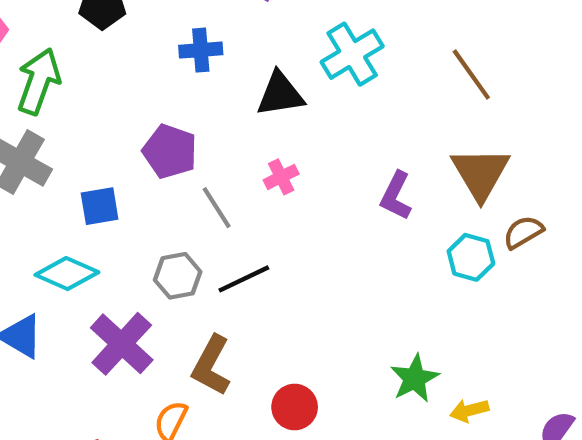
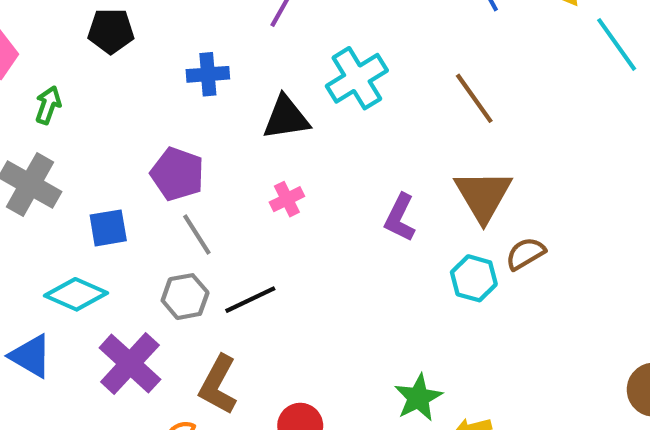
green arrow: (39, 81) -> (48, 105), size x0.6
gray line: (217, 208) -> (197, 235), moved

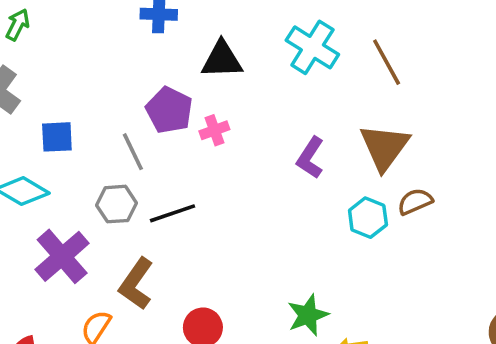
cyan cross: (357, 78) -> (312, 47), moved, turned -33
purple pentagon: (177, 174) -> (169, 110), moved

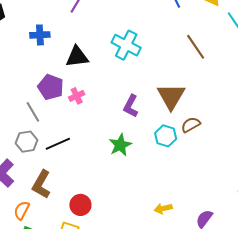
brown line: (387, 62) -> (196, 47), moved
green star: (308, 315) -> (120, 145), moved

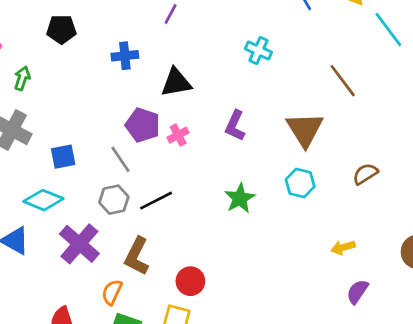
cyan cross: (126, 45) -> (258, 50), moved, size x0.7
brown line: (196, 47) -> (343, 81), moved
purple L-shape: (131, 106) -> (235, 126), moved
brown semicircle: (191, 125) -> (365, 174), moved
yellow arrow: (163, 208) -> (343, 248), moved

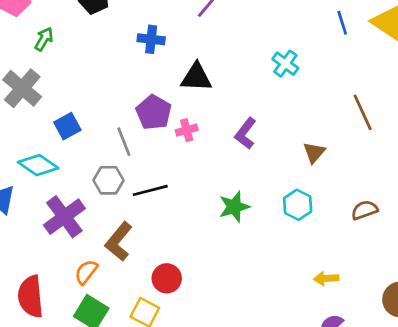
brown triangle: (305, 129) -> (314, 152), size x0.6
blue square: (63, 157) -> (67, 126), turned -30

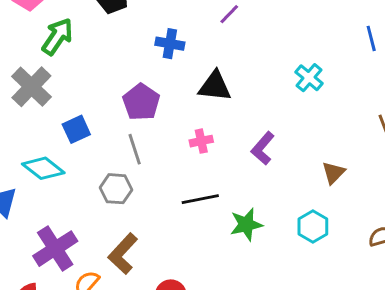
green arrow: (44, 39) -> (57, 37), size x1.5
purple pentagon: (154, 112) -> (141, 102), moved
black line: (150, 190) -> (200, 199), moved
purple cross: (64, 217) -> (55, 249), moved

